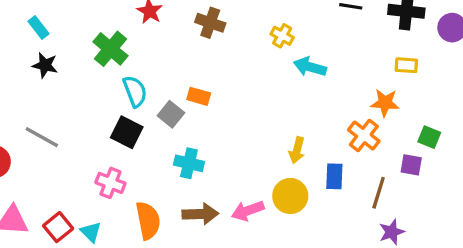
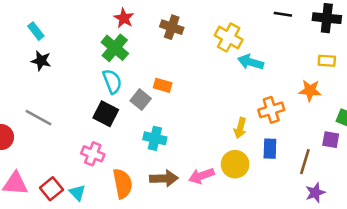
yellow cross: (282, 36) -> (229, 37), size x1.5
green cross: (110, 49) -> (115, 48), moved
orange cross: (364, 135) -> (271, 110), moved, turned 35

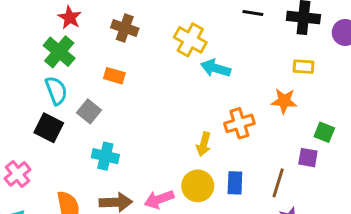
orange rectangle: (163, 85) -> (114, 76), moved
blue rectangle: (270, 149) -> (235, 183), moved
pink cross: (93, 154) -> (17, 174), moved, turned 30

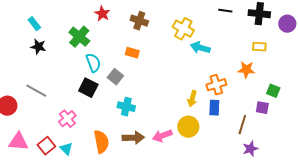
green cross: (59, 52) -> (79, 37), moved
blue rectangle: (235, 183) -> (214, 108), moved

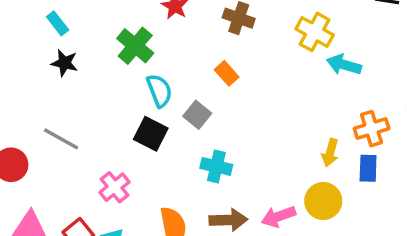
orange rectangle: (132, 53) -> (227, 73), turned 32

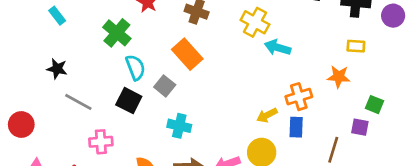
black star: (64, 63) -> (57, 69), moved
orange rectangle: (227, 73) -> (187, 54), size x1.6
gray line: (61, 139) -> (78, 102), moved
yellow arrow: (330, 153) -> (267, 115), turned 48
pink cross: (115, 187) -> (101, 142), turned 35

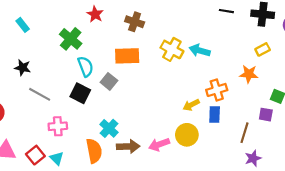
yellow cross: (255, 22) -> (172, 49), moved
yellow rectangle: (356, 46) -> (263, 49), turned -32
orange rectangle: (187, 54) -> (127, 56), turned -50
cyan cross: (179, 126) -> (109, 128), moved, turned 30

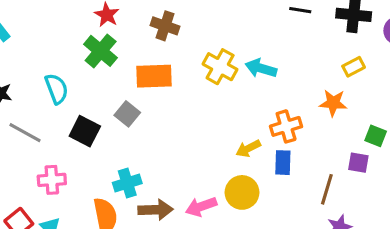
green cross: (71, 39) -> (101, 51), moved
cyan semicircle: (86, 67) -> (57, 89), moved
cyan cross: (109, 128) -> (127, 183), turned 30

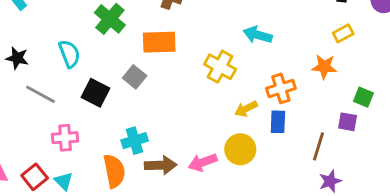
yellow cross: (220, 67) -> (220, 67), moved

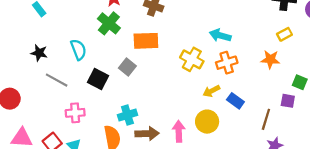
orange cross: (281, 88) -> (227, 63), moved
blue rectangle: (278, 122) -> (235, 101), turned -56
pink arrow: (203, 162) -> (179, 131), turned 108

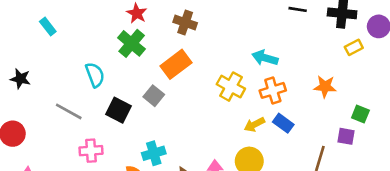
yellow rectangle: (284, 34) -> (354, 47), moved
orange rectangle: (146, 41) -> (176, 64), turned -35
black star: (39, 53) -> (20, 79), moved
blue rectangle: (235, 101) -> (283, 123), moved

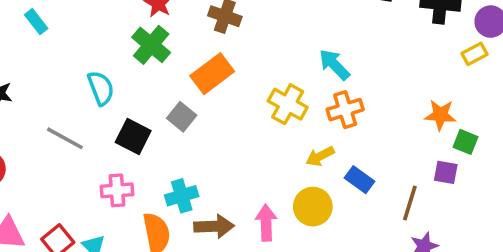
yellow rectangle: (354, 47) -> (474, 54), moved
cyan arrow: (265, 58) -> (334, 65), turned 30
orange star: (325, 87) -> (440, 115), moved
blue rectangle: (283, 123) -> (360, 180), moved
pink cross: (91, 151) -> (117, 190), moved

